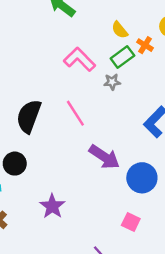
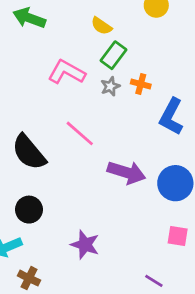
orange cross: (145, 45) -> (141, 84), moved
black semicircle: (29, 116) -> (29, 152), turned -44

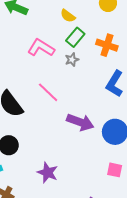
orange cross: (141, 84) -> (107, 45), moved, size x1.5

